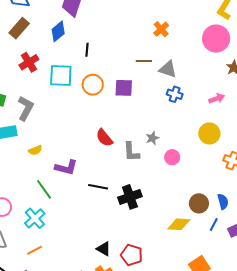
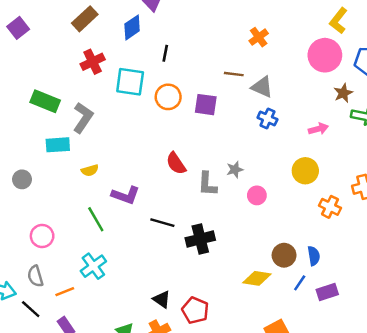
cyan cross: (35, 218) -> (93, 266), moved
orange line: (35, 250) -> (65, 292), moved

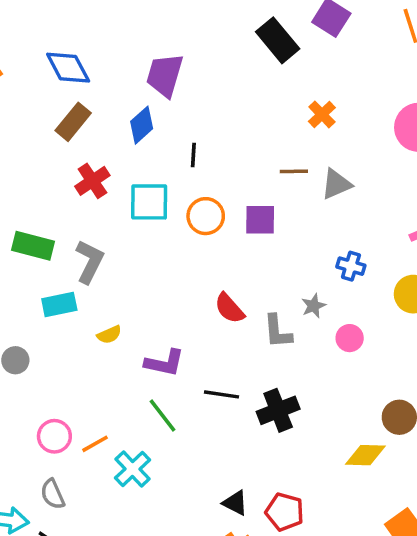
gray triangle: (262, 87) -> (336, 184), turned -40
blue cross: (267, 118) -> (351, 266), moved
green line: (96, 219) -> (163, 415), moved
orange line: (65, 292) -> (95, 444), moved

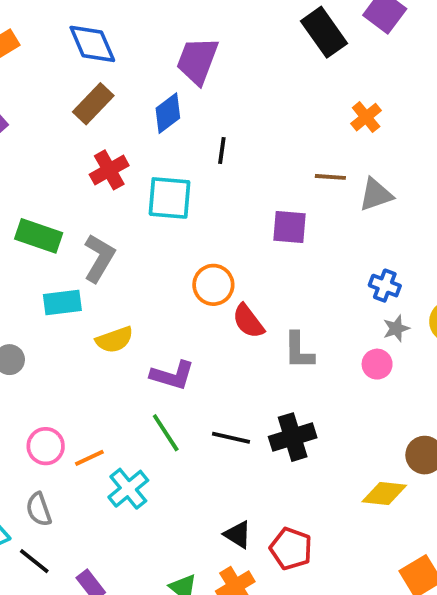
orange circle: (206, 216) -> (213, 285), moved
gray star: (314, 306) -> (396, 328), moved
yellow semicircle: (109, 335) -> (114, 340), size x1.4
black line: (222, 394) -> (231, 438), moved

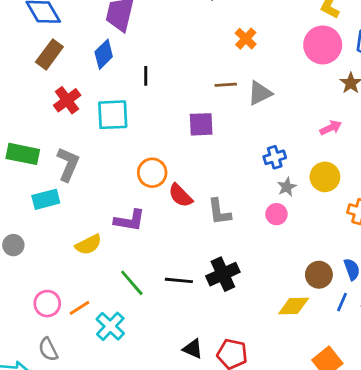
blue cross: (385, 286) -> (275, 157), turned -30
yellow semicircle: (114, 340) -> (88, 245), moved
purple L-shape: (172, 375) -> (130, 220), moved

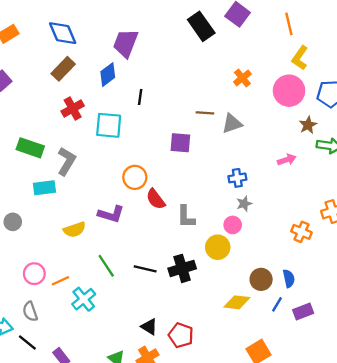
orange cross: (246, 39) -> (242, 78), moved
yellow circle: (325, 177) -> (218, 247), moved

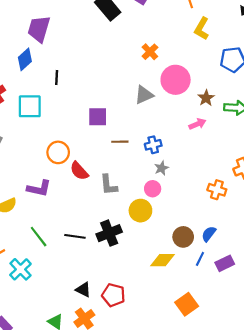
pink circle: (289, 91) -> (176, 80), moved
brown line: (205, 113) -> (120, 142), moved
brown star: (308, 125) -> (206, 98), moved
blue semicircle: (289, 278) -> (209, 234), turned -126

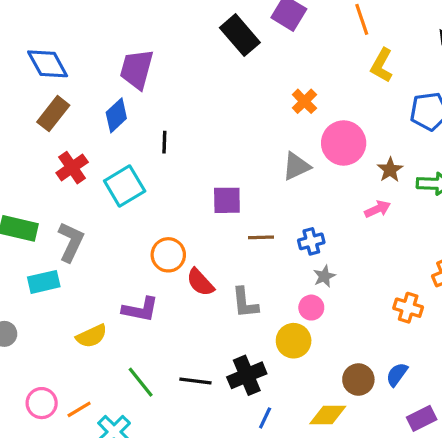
cyan square: (30, 106) -> (125, 186), turned -30
blue line: (200, 259) -> (265, 418), moved

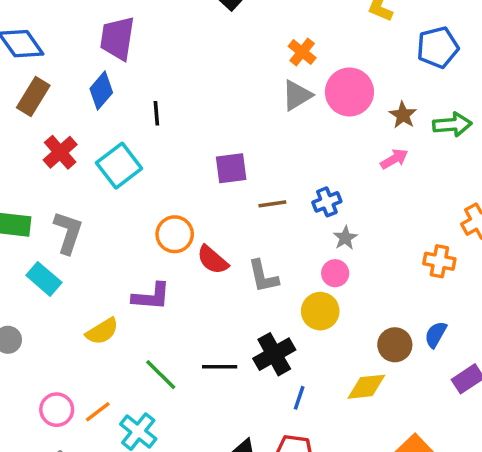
gray triangle: (296, 166) -> (297, 95), moved
cyan rectangle: (44, 282) -> (44, 279), turned 60

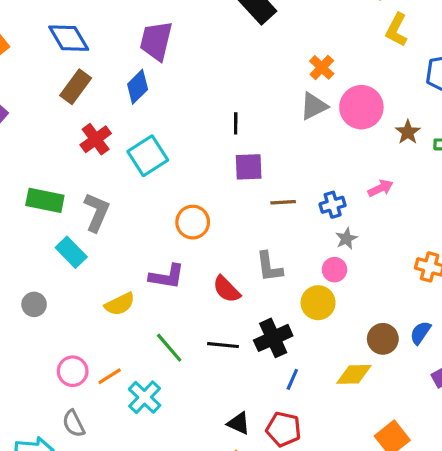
black line: (156, 113) -> (236, 123), moved
pink arrow: (394, 159) -> (380, 188), moved
red semicircle: (213, 260) -> (227, 289), moved

